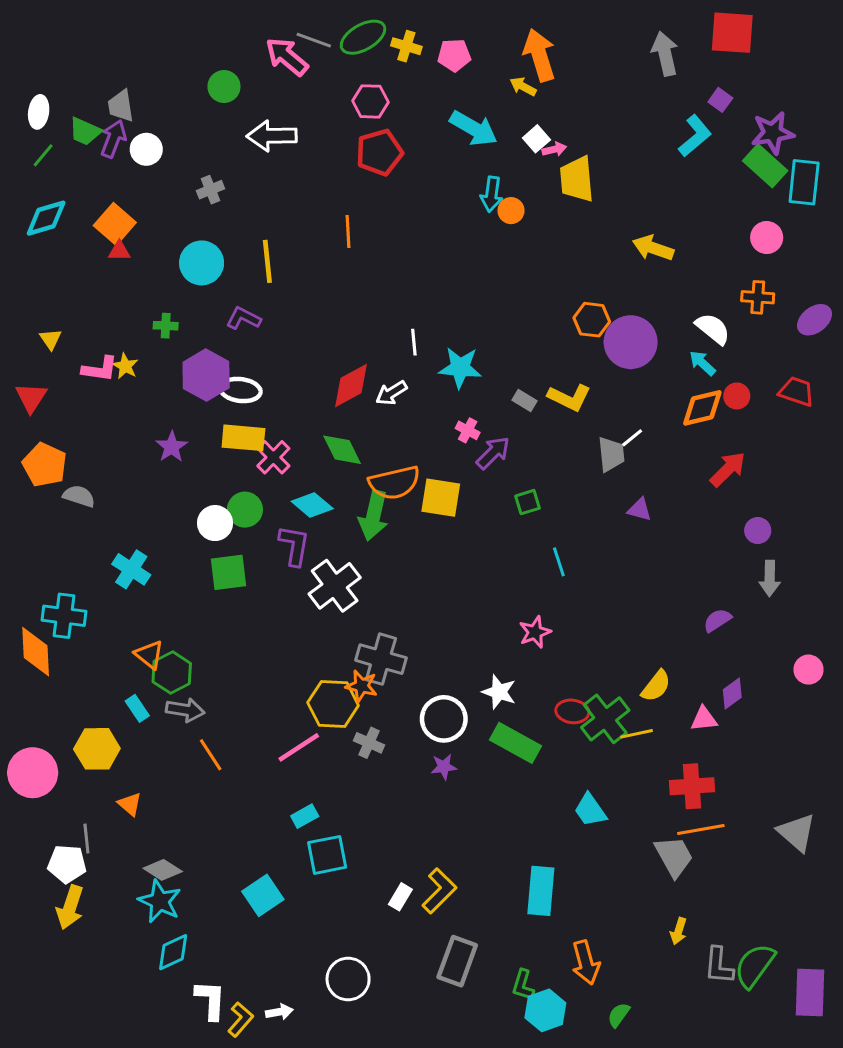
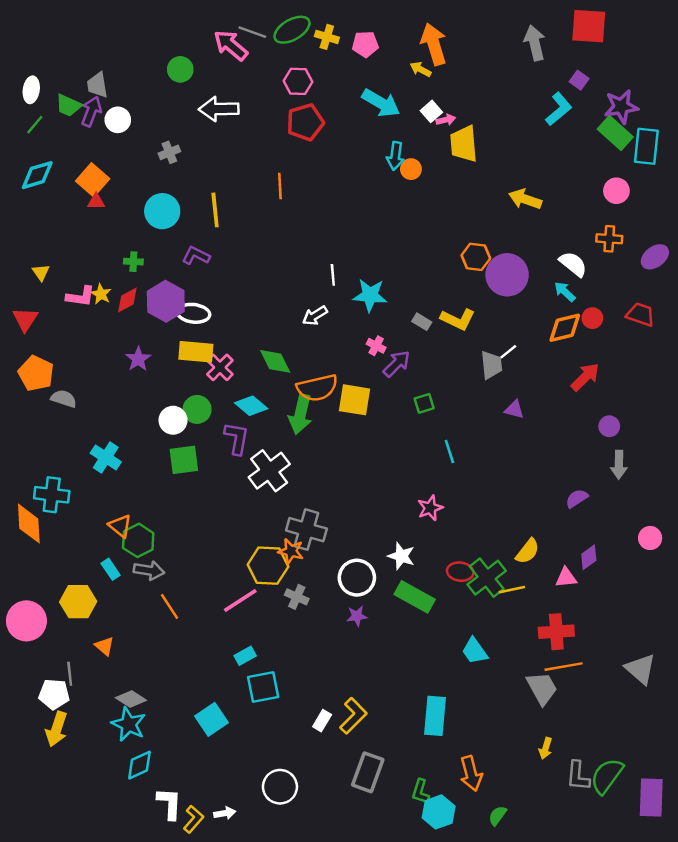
red diamond: (351, 386) -> (127, 300), moved, size x0.7

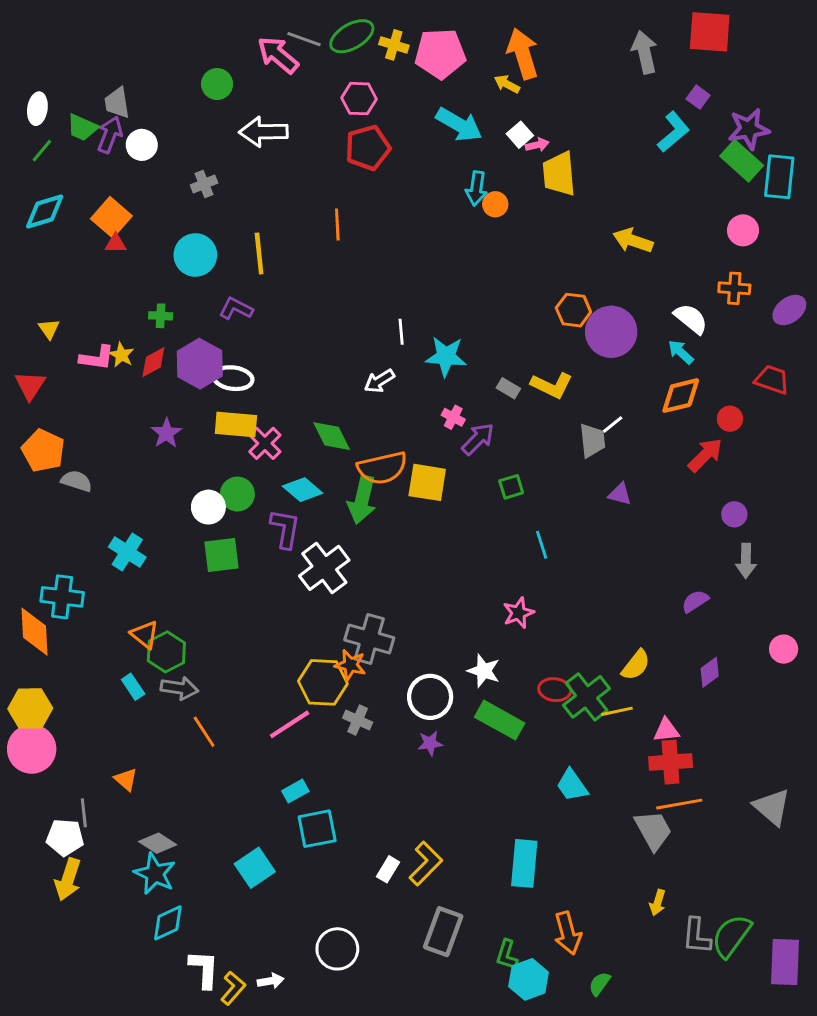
pink pentagon: (365, 44) -> (440, 54), size x1.6
red circle: (592, 318) -> (730, 419), moved
pink triangle: (566, 578) -> (666, 730), moved
yellow hexagon: (78, 602) -> (30, 708), moved

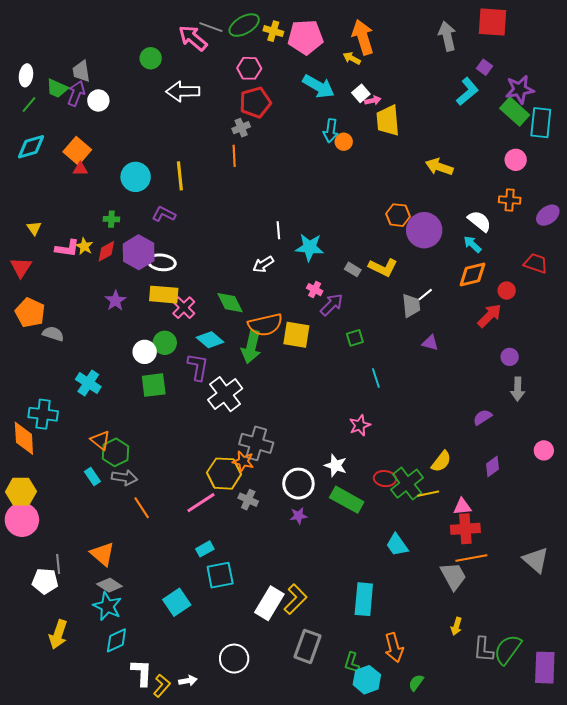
gray cross: (204, 184) -> (241, 128), moved
orange triangle: (126, 779) -> (102, 554), moved, size x1.5
white rectangle: (388, 869) -> (269, 603), size x1.8
yellow arrow: (68, 879) -> (58, 634), moved

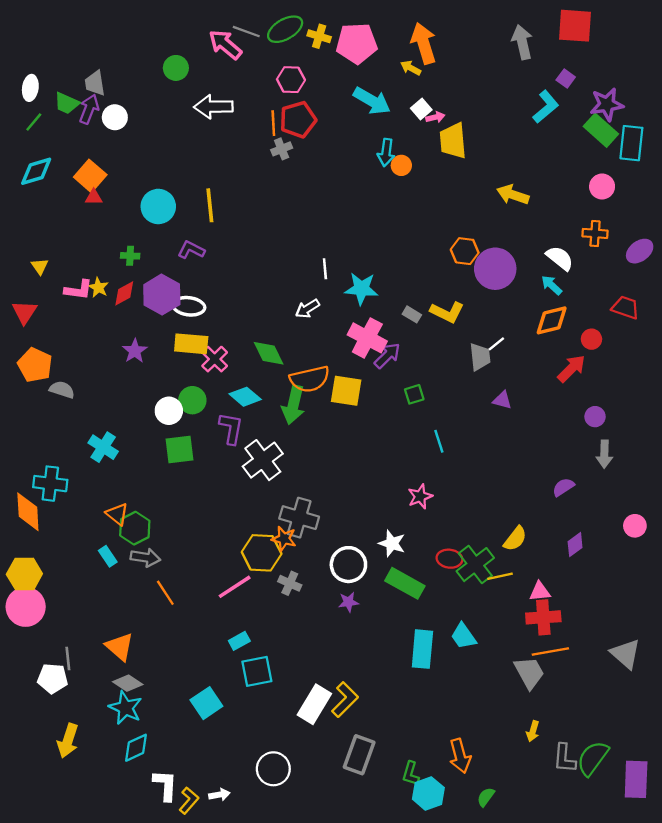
orange line: (234, 156) -> (273, 123), moved
pink cross: (315, 290) -> (367, 338), size x2.0
cyan rectangle: (364, 599) -> (422, 649), moved

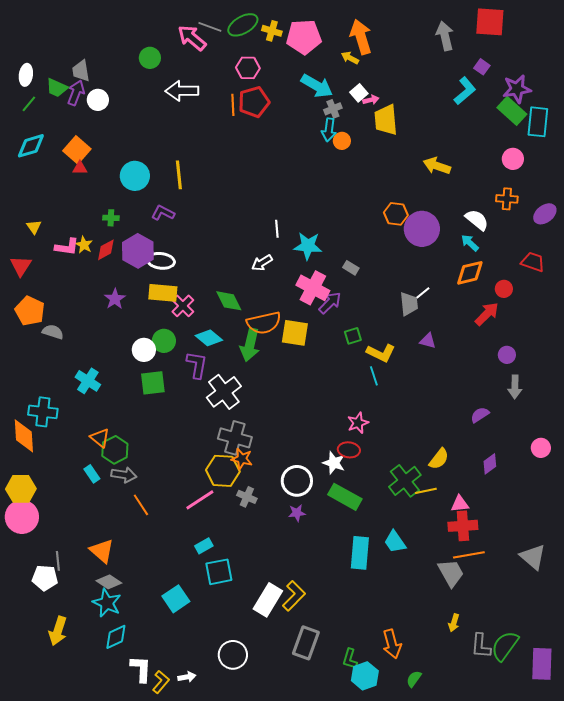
gray cross: (282, 149) -> (333, 109), moved
yellow L-shape: (447, 312) -> (381, 353), moved
gray cross: (299, 518) -> (235, 438), moved
red ellipse: (449, 559) -> (349, 450), moved

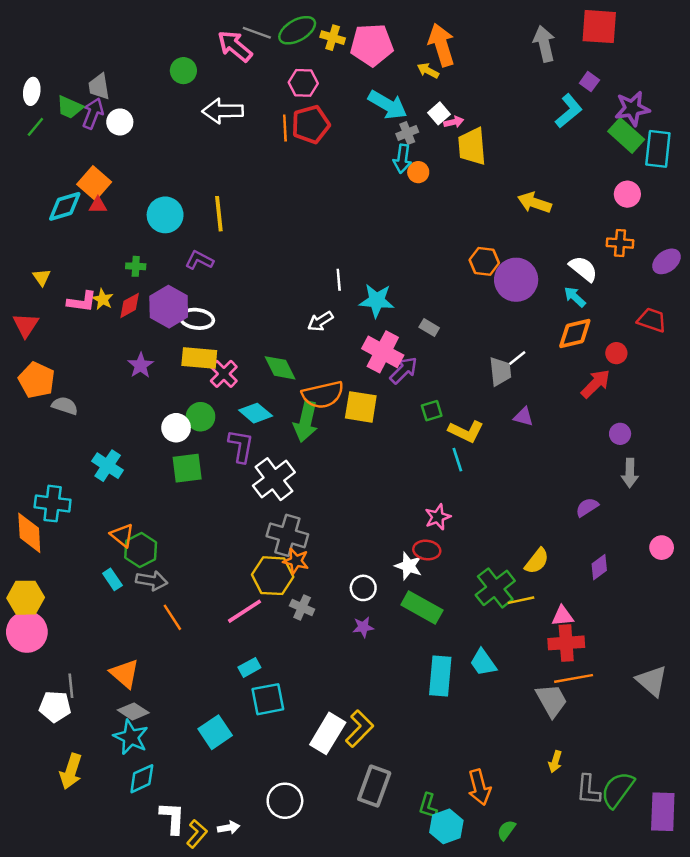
cyan diamond: (31, 146) -> (65, 206), moved
white circle: (297, 481) -> (363, 588), size x0.7

